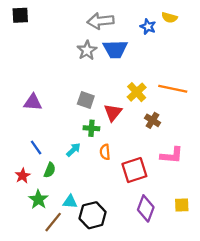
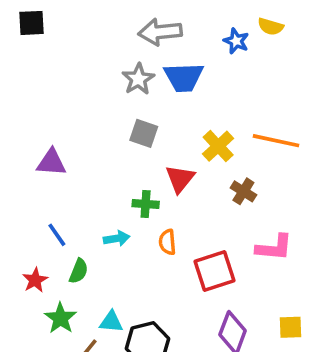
gray square: (86, 100) -> (144, 133), moved
cyan arrow: (73, 150) -> (117, 238), turned 35

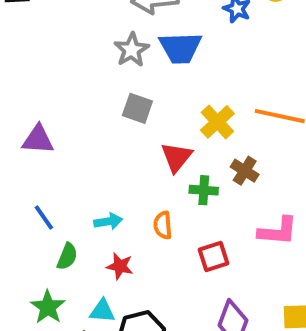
green cross: (146, 204) -> (204, 190), moved
red square: (214, 271) -> (213, 256), size x0.7
red star: (35, 280) -> (120, 266), moved, turned -30

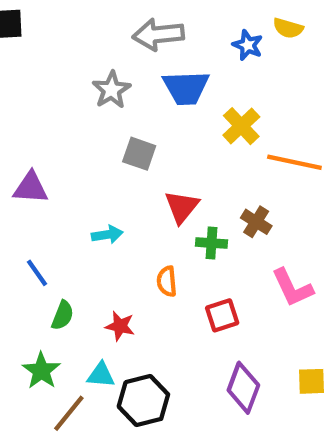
gray star: (132, 50) -> (111, 90), moved
yellow cross: (217, 122) -> (241, 126), moved
cyan arrow: (108, 221) -> (107, 235), moved
pink L-shape: (278, 231) -> (292, 288), turned 60

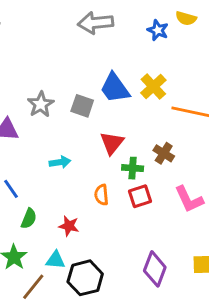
blue trapezoid: (186, 88) -> (115, 88), moved, turned 56
gray star: (111, 90) -> (41, 104), moved
red square: (222, 315) -> (140, 196), moved

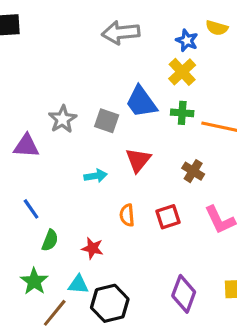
yellow cross: (153, 87) -> (182, 72), moved
cyan arrow: (60, 162) -> (96, 176), moved
green cross: (133, 168) -> (182, 113), moved

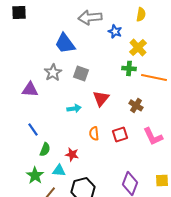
yellow semicircle: (217, 28) -> (141, 14), moved, turned -96
blue star: (187, 40) -> (115, 31), moved
yellow cross: (182, 72) -> (138, 47), moved
blue trapezoid: (141, 102) -> (65, 43), moved
cyan triangle: (78, 284) -> (59, 170), moved

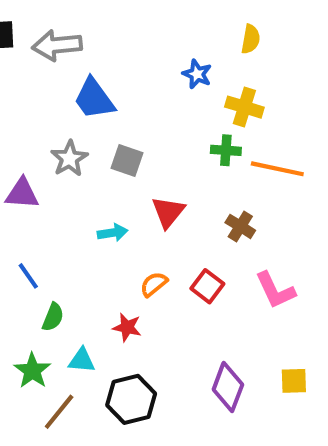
gray arrow: (90, 17) -> (57, 45), moved
yellow cross: (138, 47) -> (244, 107), turned -30
orange semicircle: (94, 133) -> (154, 284), turned 56
red square: (120, 134) -> (207, 286), turned -35
red star: (72, 154) -> (127, 327), moved

